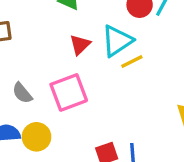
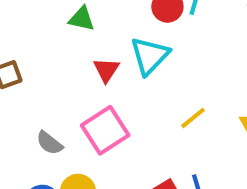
yellow line: (132, 61) -> (193, 118), moved

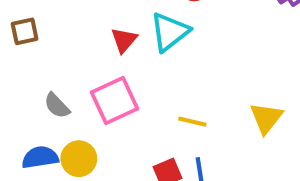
yellow line: (193, 118) -> (192, 122), moved, turned 44

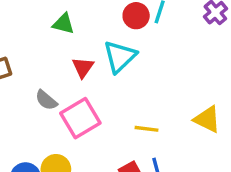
gray semicircle: (57, 106) -> (46, 100), moved
yellow triangle: (266, 118) -> (207, 119), turned -36

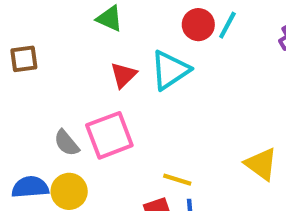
gray semicircle: (46, 100) -> (67, 143), moved
yellow line: (146, 129) -> (177, 180), moved

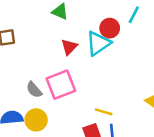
red circle: (198, 25) -> (110, 28), moved

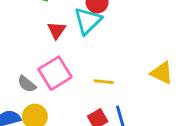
yellow line: (104, 112) -> (104, 82), moved

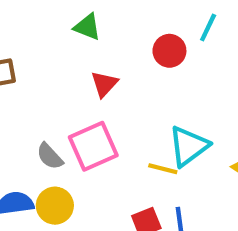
cyan triangle: (88, 21) -> (189, 146), moved

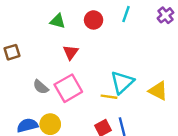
red circle: (169, 51) -> (94, 20), moved
gray semicircle: (50, 156) -> (41, 87), moved

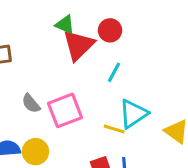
cyan line: (126, 14) -> (114, 72), moved
red triangle: (71, 52) -> (79, 45), moved, size x1.6

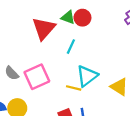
green triangle: (65, 25) -> (68, 17), moved
red circle: (110, 30) -> (82, 18), moved

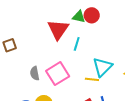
cyan line: (71, 47) -> (77, 44), moved
gray semicircle: (12, 73) -> (35, 73), turned 40

